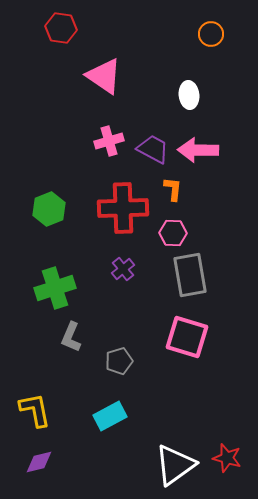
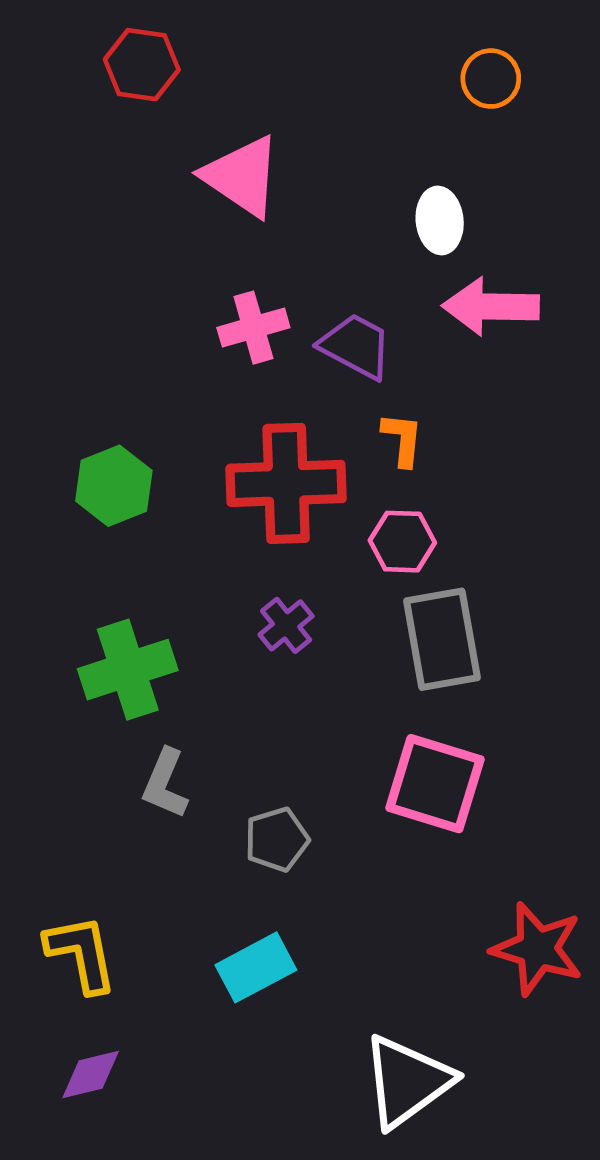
pink arrow: (198, 150) -> (491, 307), moved
red star: (227, 458) -> (537, 949), moved, size x1.4

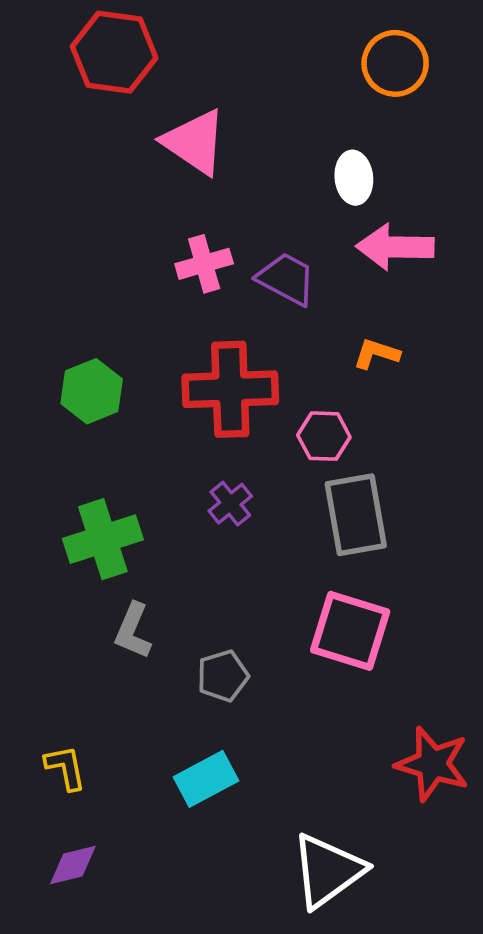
red hexagon: (142, 65) -> (114, 52), size x1.4
orange circle: (491, 79) -> (395, 63), size x1.4
orange L-shape: (402, 439) -> (376, 354), moved, turned -78
yellow L-shape: (81, 953) -> (65, 768), size x0.7

